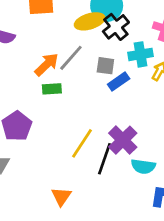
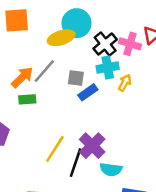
black cross: (116, 27) -> (105, 44), moved

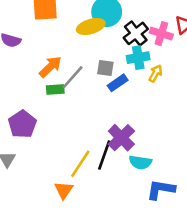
gray line: (44, 71) -> (73, 77), moved
yellow line: (55, 149) -> (80, 164), moved

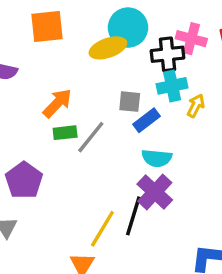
black cross: (136, 33) -> (167, 54), turned 35
pink cross: (161, 34) -> (191, 39), moved
gray line: (73, 77) -> (91, 137), moved
cyan semicircle: (140, 162) -> (157, 158), moved

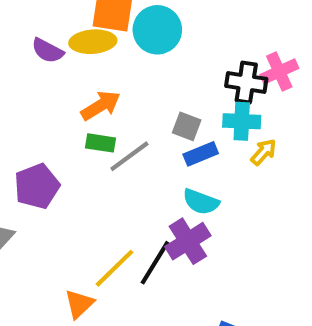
cyan circle: (128, 28) -> (157, 30), moved
pink cross: (191, 39) -> (279, 71), turned 36
yellow ellipse: (108, 48) -> (93, 42), moved

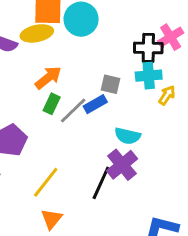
green rectangle: (101, 143) -> (52, 104), turned -66
blue rectangle: (201, 154) -> (95, 104), moved
yellow line: (115, 268) -> (46, 182), moved

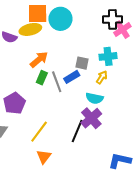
black cross: (148, 48) -> (112, 19), moved
yellow arrow: (167, 95) -> (102, 77), moved
gray line: (73, 111) -> (57, 82), turned -65

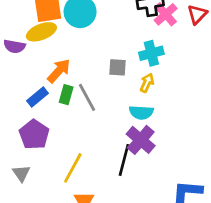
blue rectangle: (72, 77) -> (37, 97), moved

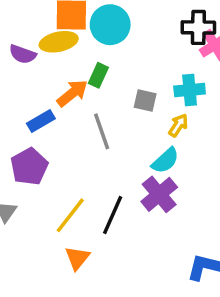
green rectangle: (66, 95) -> (98, 75), moved
cyan semicircle: (141, 112) -> (165, 161), turned -55
black line: (124, 160) -> (113, 215), moved

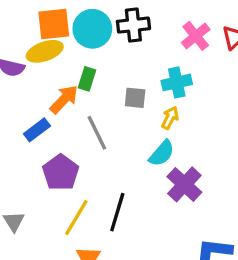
black cross: (198, 27) -> (133, 25), moved
purple pentagon: (29, 166) -> (61, 173), moved
purple cross: (159, 194) -> (184, 184), moved

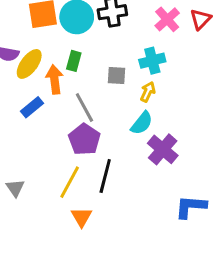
yellow ellipse: (45, 51) -> (29, 64), moved, turned -32
orange arrow: (64, 99) -> (55, 79), turned -48
purple pentagon: (61, 173) -> (84, 139), moved

